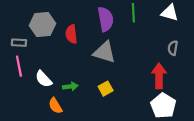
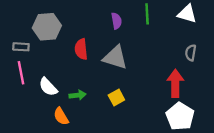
purple semicircle: (106, 19) -> (116, 21), size x0.6
red semicircle: (71, 34) -> (81, 49), moved

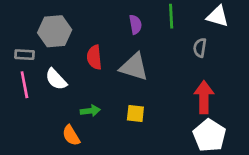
gray semicircle: (191, 53) -> (200, 48), moved
white semicircle: (48, 87) -> (56, 79), moved
yellow square: (116, 97) -> (135, 114), turned 35

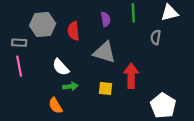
white triangle: (218, 16) -> (170, 13), turned -30
red semicircle: (94, 57) -> (74, 31), moved
white semicircle: (56, 79) -> (61, 67), moved
red arrow: (204, 97) -> (131, 76), moved

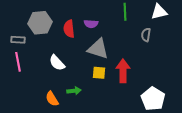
purple semicircle: (106, 19) -> (91, 24), moved, turned 104
green arrow: (70, 86) -> (74, 91), moved
yellow square: (106, 89) -> (99, 73), moved

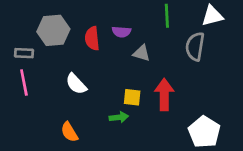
gray semicircle: (146, 35) -> (195, 46), size x1.5
gray triangle: (98, 49) -> (142, 53), moved, size x0.6
green arrow: (74, 91) -> (119, 117), moved

